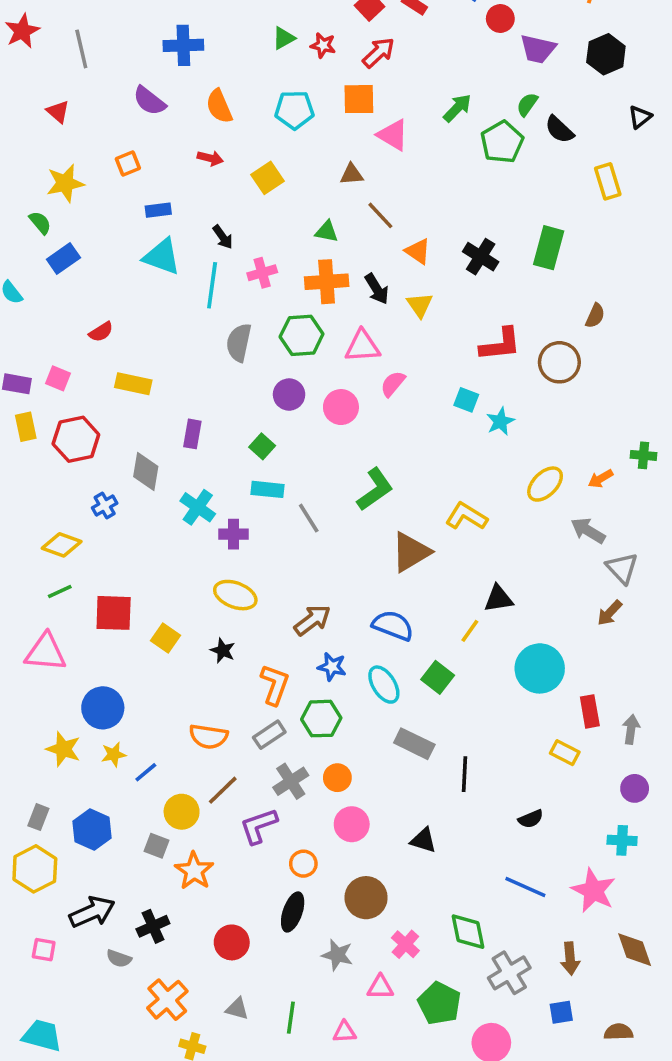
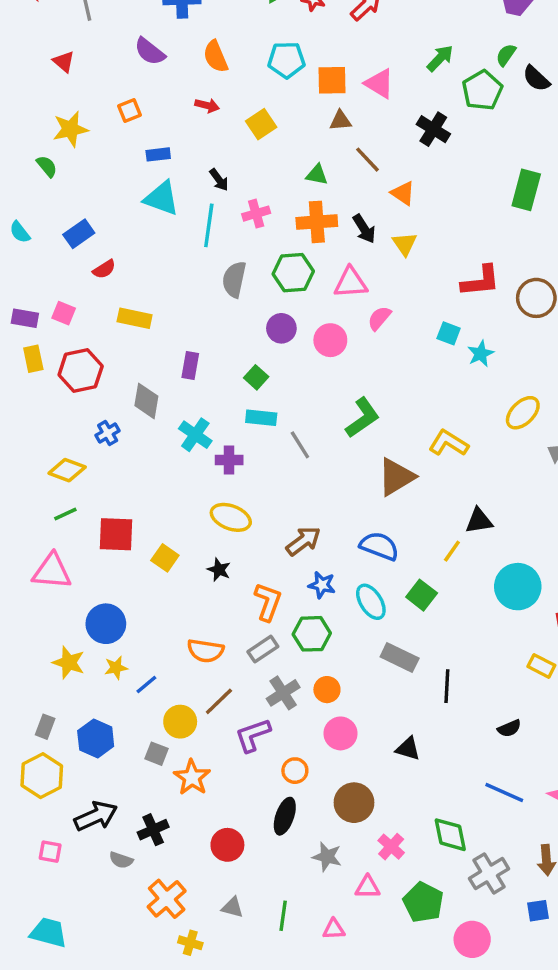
orange square: (359, 99) -> (332, 80), moved
black cross: (481, 257) -> (433, 129), moved
blue rectangle: (63, 258) -> (79, 234), moved

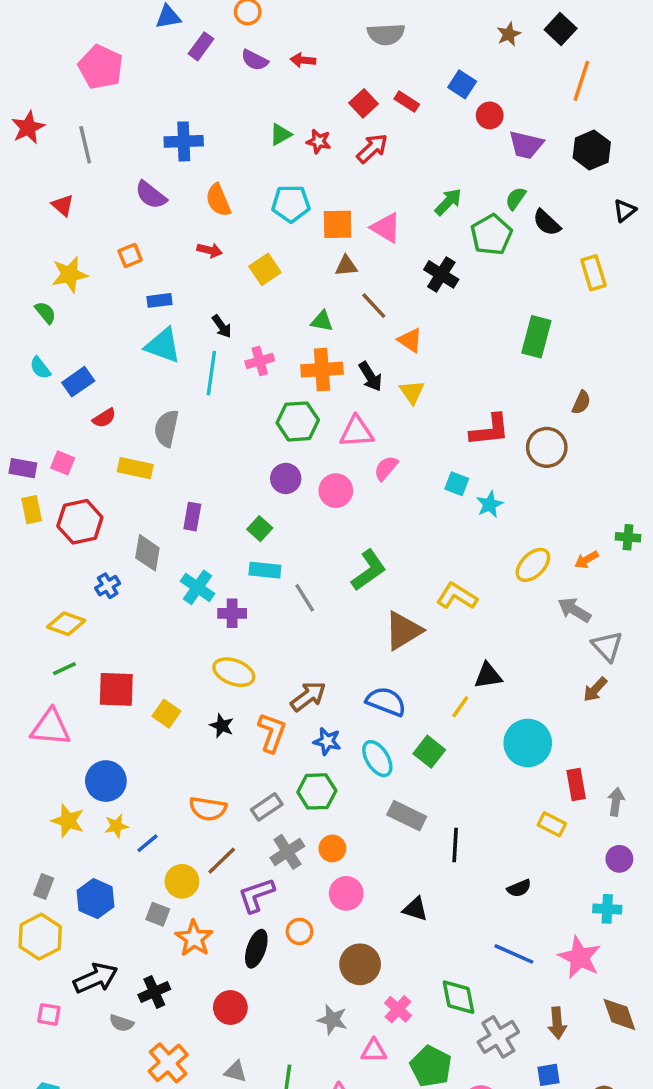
cyan semicircle: (20, 232) -> (40, 368), moved
gray semicircle: (234, 279) -> (166, 428), moved
orange L-shape: (268, 602) -> (272, 733), moved
black ellipse: (285, 816) -> (256, 949), moved

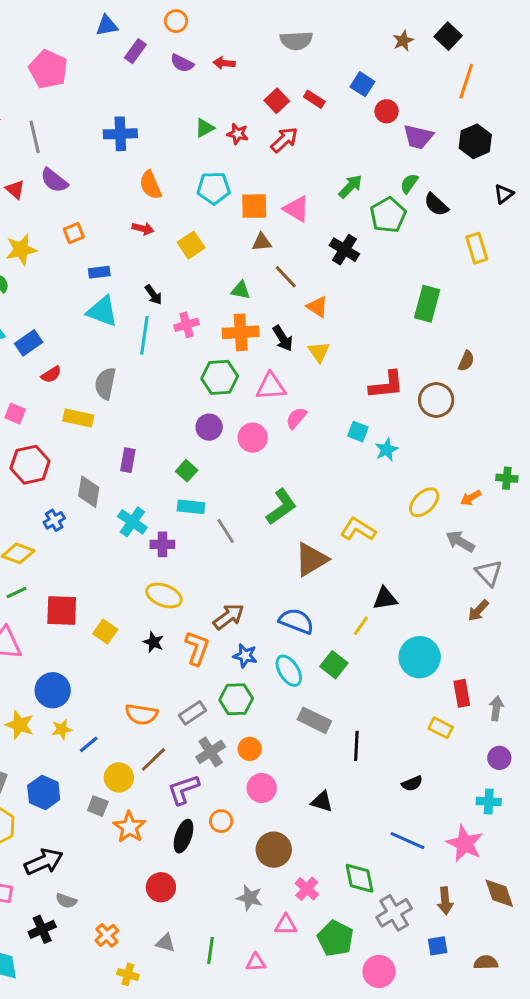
purple semicircle: (151, 195) -> (54, 180), moved
black cross: (154, 992) -> (42, 929), moved
orange cross: (168, 1063) -> (107, 935), size x0.7

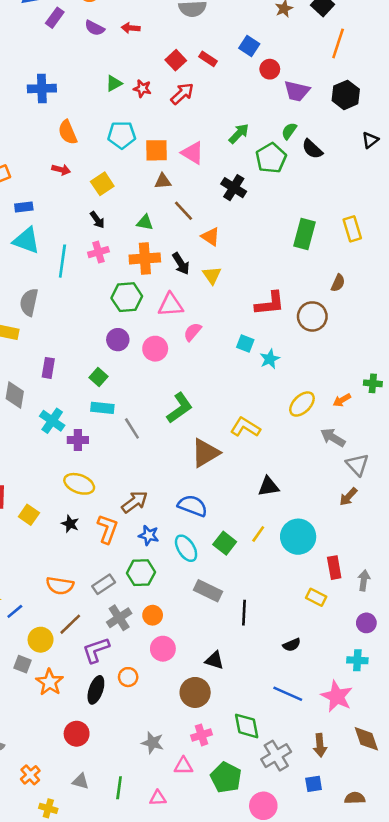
yellow rectangle: (477, 248) -> (352, 229), moved
black arrow: (153, 295) -> (97, 220), moved
yellow line: (361, 626) -> (258, 534), moved
brown circle: (274, 850) -> (195, 692), moved
pink cross: (307, 889) -> (202, 735), turned 30

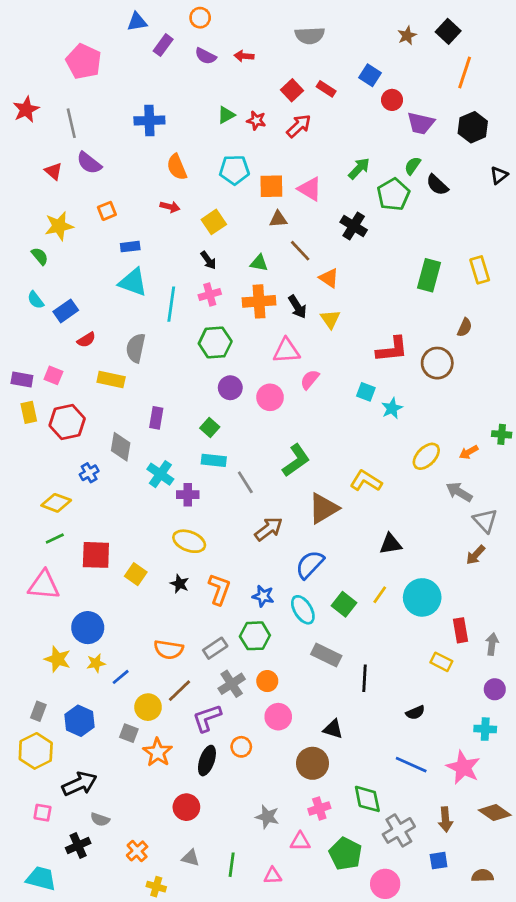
green hexagon: (127, 297) -> (215, 343), moved
brown arrow: (135, 502) -> (269, 529), moved
blue semicircle: (193, 506) -> (310, 565), turned -68
brown diamond: (366, 739) -> (495, 813), turned -36

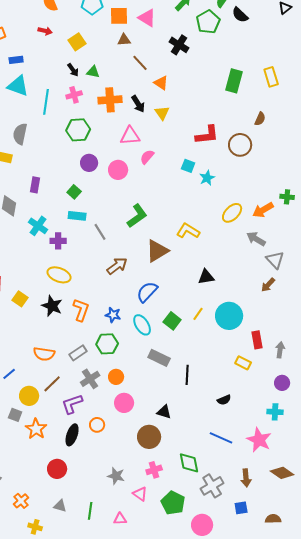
green triangle: (259, 263) -> (93, 72), moved
orange arrow: (469, 452) -> (263, 210), size x1.5
black star: (180, 584) -> (52, 306), size x1.5
pink triangle: (300, 841) -> (140, 494), turned 35

